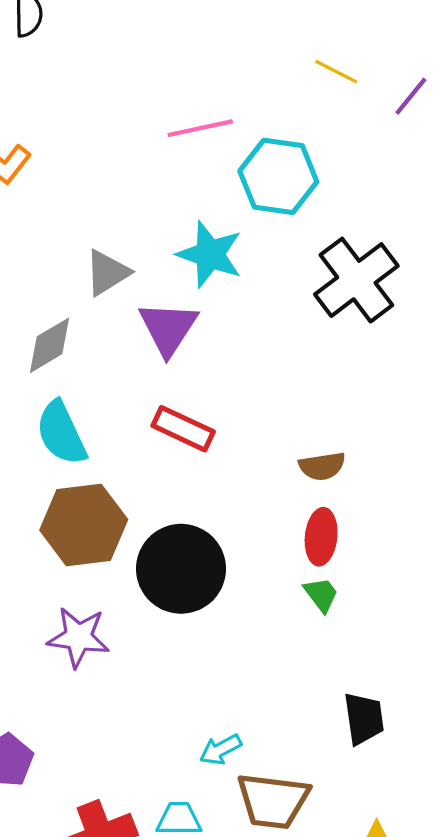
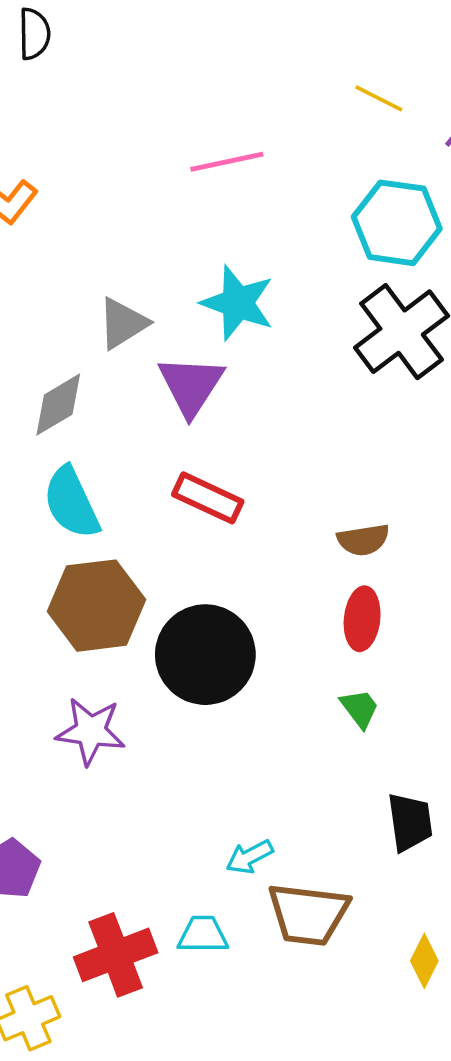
cyan hexagon: (278, 176) -> (397, 223), moved
green trapezoid: (321, 594) -> (360, 708), moved

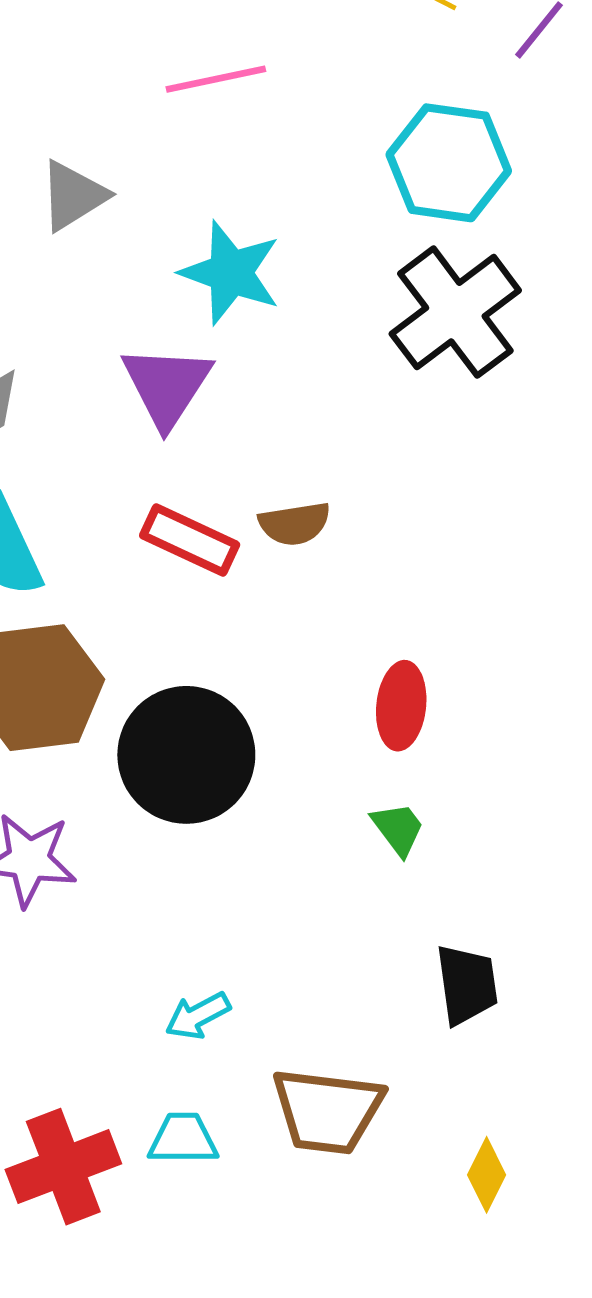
gray triangle: (123, 323) -> (73, 196), moved
brown semicircle: (363, 540) -> (295, 524), moved
cyan arrow: (250, 857) -> (198, 1016), moved

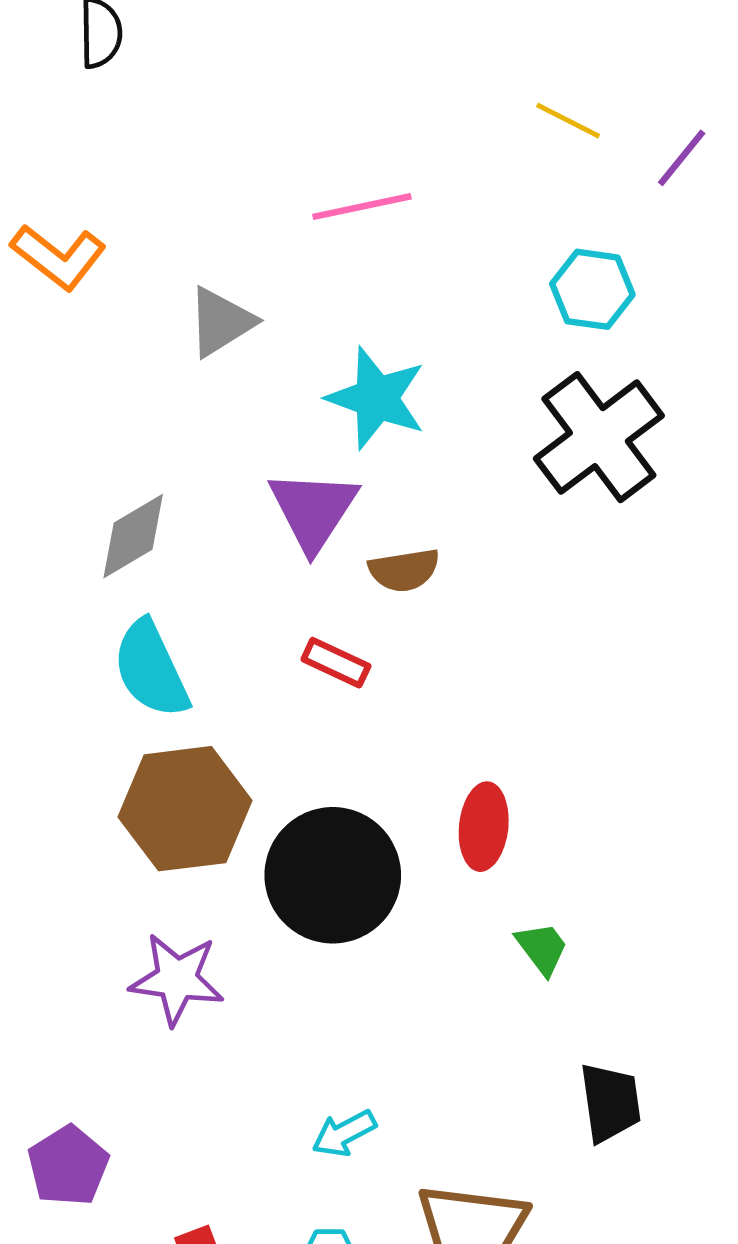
cyan hexagon: (449, 163) -> (592, 289), size x0.7
brown semicircle: (295, 524) -> (404, 570), moved
red rectangle: (190, 540) -> (336, 663), size x0.7
red ellipse: (401, 706) -> (484, 827), moved

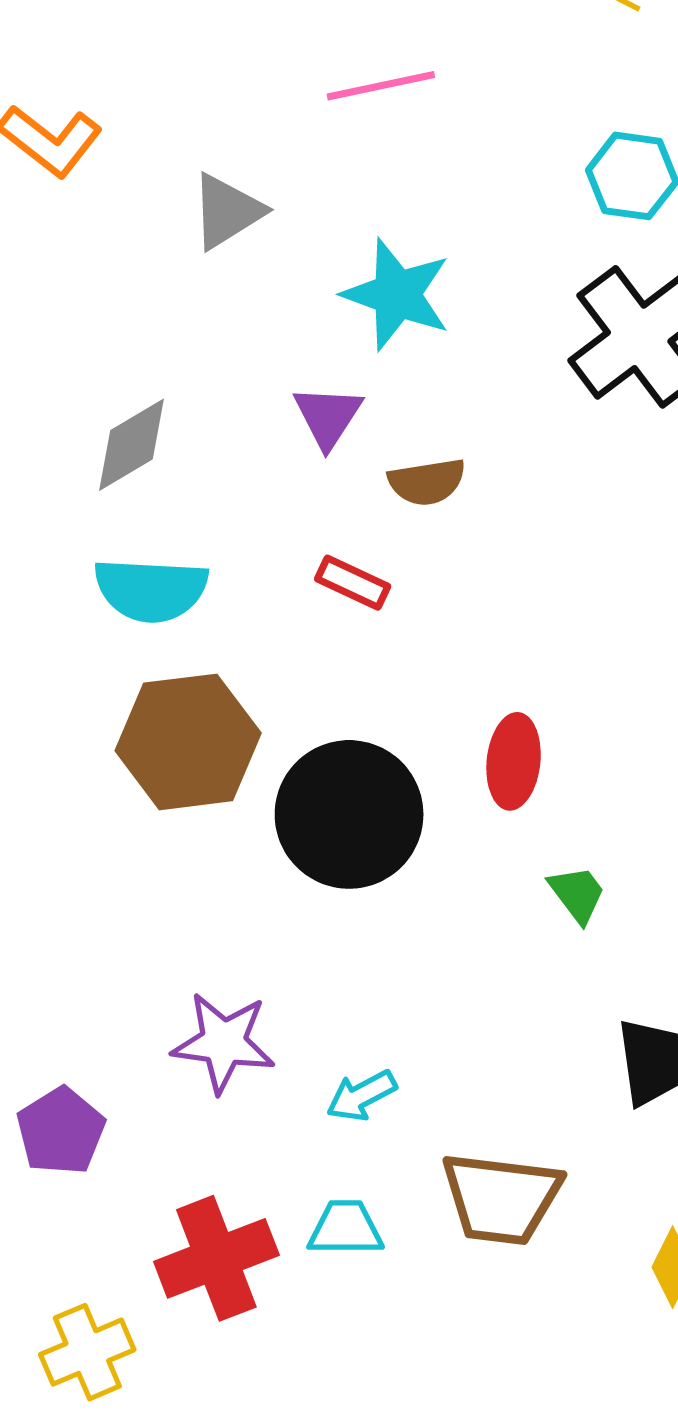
purple triangle: (313, 510) -> (328, 416), size x0.7
cyan semicircle: (151, 669) -> (151, 590), turned -62
purple star: (177, 979) -> (223, 1043), moved

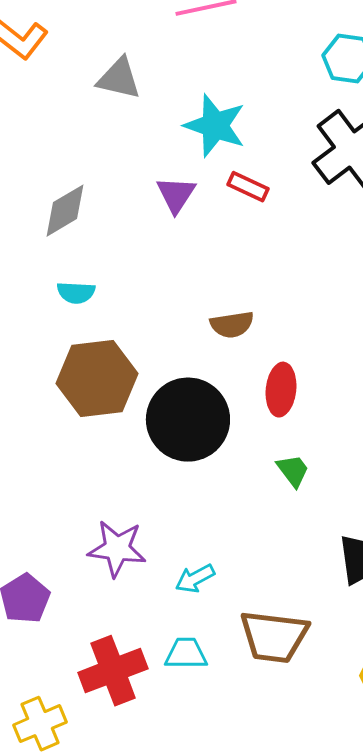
gray triangle: (227, 211) -> (119, 79), turned 45
brown semicircle: (427, 482) -> (232, 325), moved
red rectangle: (353, 583) -> (248, 187), moved
cyan semicircle: (151, 590) -> (76, 293), size x0.6
green trapezoid: (577, 894) -> (293, 471), moved

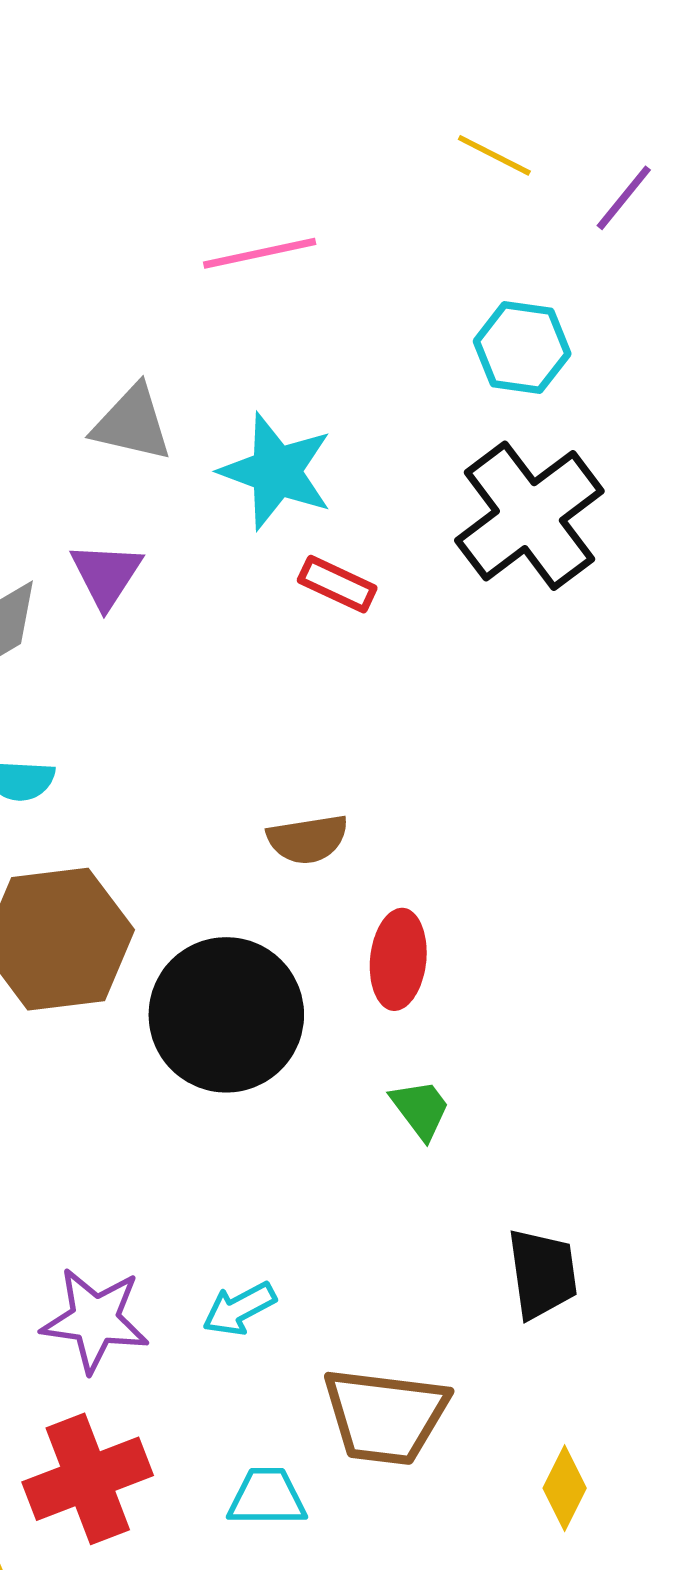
gray triangle: (119, 79) -> (132, 423), moved
purple triangle: (176, 195) -> (106, 575), moved
purple star: (117, 549) -> (95, 1320), moved
cyan trapezoid: (186, 654) -> (267, 1497), moved

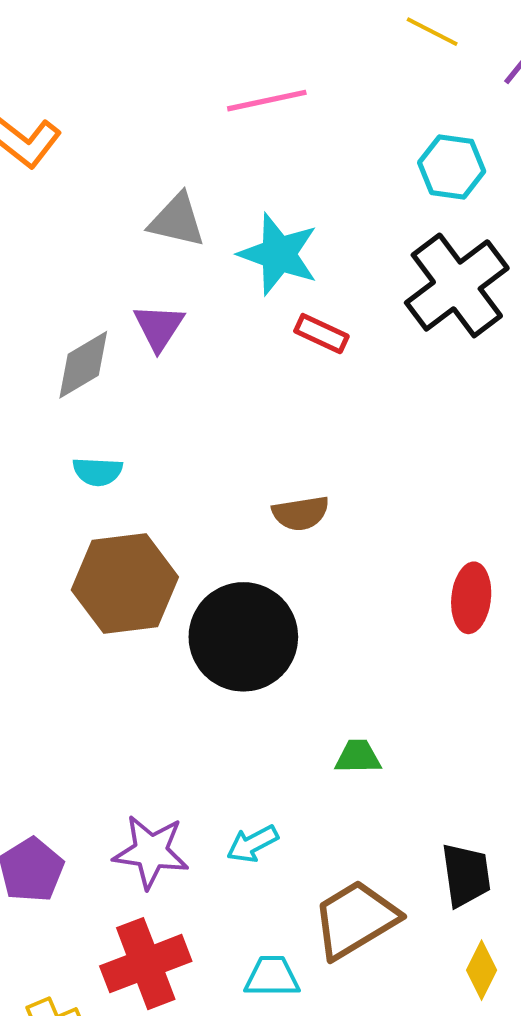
red ellipse: (398, 959) -> (471, 598), moved
green trapezoid: (420, 1109) -> (358, 757), moved, turned -54
black trapezoid: (542, 1274) -> (466, 875), moved
brown trapezoid: (385, 1416) -> (355, 919), turned 142

